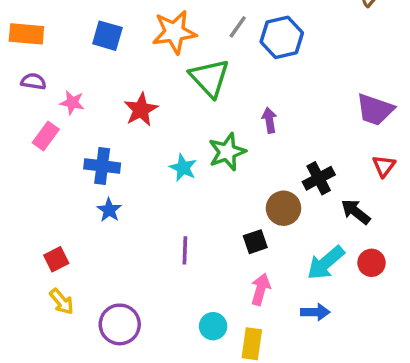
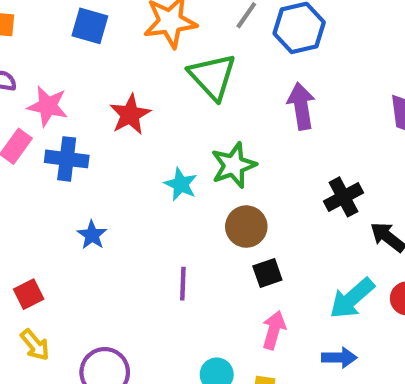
pink star: (72, 103) -> (48, 106), size x1.4
purple arrow: (269, 120) -> (301, 106), moved, size x1.5
blue cross: (102, 166) -> (67, 159), moved
brown circle: (283, 208) -> (246, 227), moved

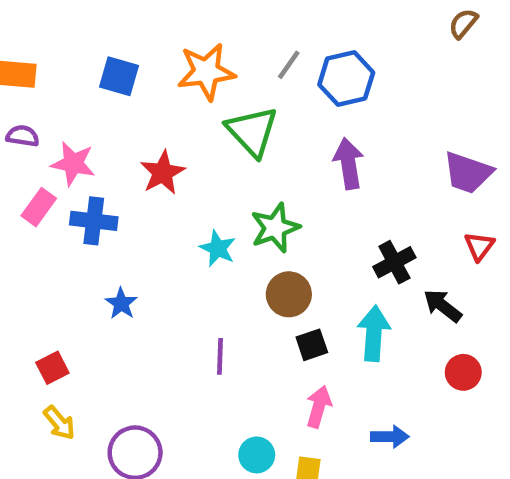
cyan arrow: (352, 298) -> (374, 333), moved, turned 135

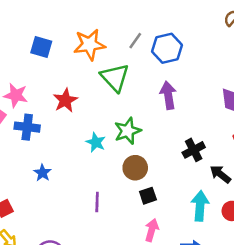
cyan arrow: (374, 333) -> (200, 206), moved

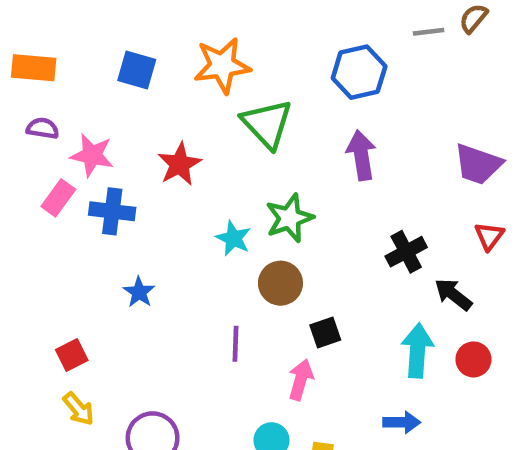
gray line: (135, 41) -> (429, 32), moved, turned 48
brown circle: (135, 168) -> (280, 283), moved
pink arrow: (152, 230) -> (301, 380), moved

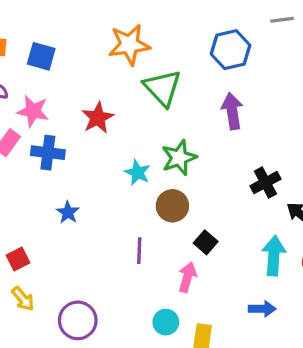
blue square: (137, 70) -> (41, 56), moved
black square: (325, 333) -> (206, 242), turned -30

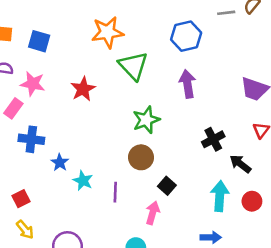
blue cross: (48, 153) -> (31, 139), moved
cyan star: (138, 173) -> (83, 181), moved

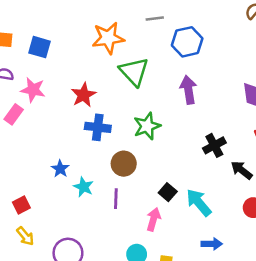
gray line: (226, 13) -> (155, 19), moved
blue cross: (31, 139) -> (98, 127), moved
brown circle: (141, 157) -> (124, 164), moved
cyan arrow: (220, 196) -> (199, 202), moved, turned -44

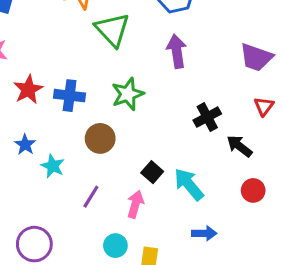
red star: (84, 95) -> (28, 89), moved
purple line: (116, 199) -> (91, 197), moved, turned 30

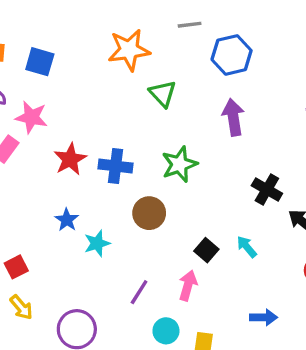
green triangle: (112, 30) -> (163, 94), size x0.7
black cross: (207, 117) -> (267, 190), turned -32
cyan star: (53, 166) -> (97, 243), turned 30
cyan arrow: (189, 184) -> (247, 247), moved, size x0.6
purple line: (91, 197) -> (139, 292), moved

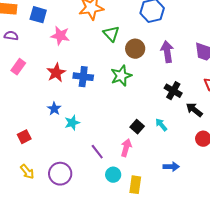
pink star: (31, 117) -> (60, 36), moved
purple arrow: (233, 117) -> (167, 52), moved
brown circle: (149, 213) -> (135, 49), moved
purple line: (139, 292) -> (97, 152), turned -70
yellow arrow: (21, 307) -> (27, 172), moved

